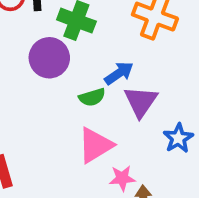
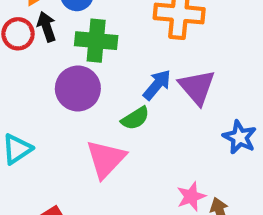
purple triangle: (141, 102) -> (197, 87), moved
pink triangle: (95, 145) -> (106, 159), moved

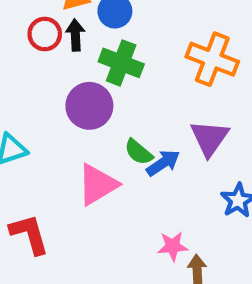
blue arrow: (157, 85) -> (163, 163), moved
green semicircle: (135, 118) -> (139, 152), turned 56

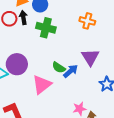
orange cross: (212, 59) -> (87, 21), size x0.7
purple circle: (89, 106) -> (17, 64), moved

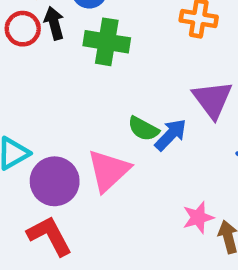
purple circle: (17, 64) -> (55, 181), moved

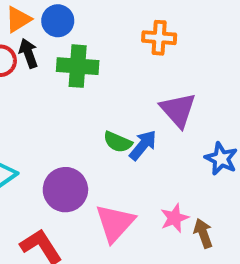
pink triangle: (109, 171) -> (115, 223), moved
purple circle: (55, 181) -> (65, 190), moved

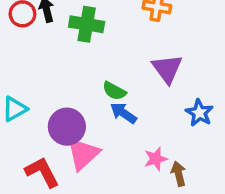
blue arrow: (143, 145) -> (123, 113), moved, turned -100
pink triangle: (115, 223) -> (83, 154), moved

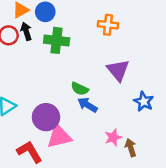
pink triangle: (83, 154) -> (59, 137), turned 32

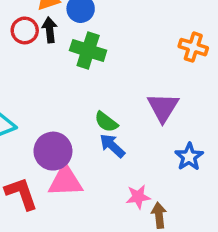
orange cross: (108, 25) -> (193, 47), moved

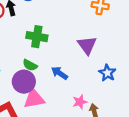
green cross: (88, 50) -> (37, 37), moved
green semicircle: (106, 122) -> (30, 65), moved

